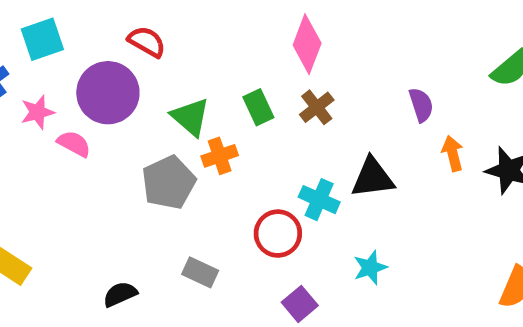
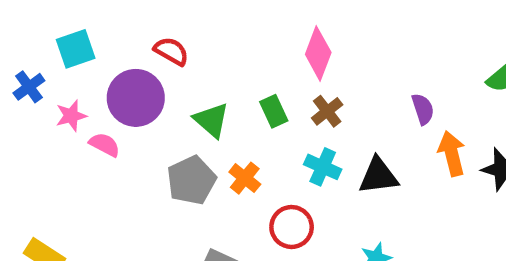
orange arrow: (453, 153) -> (452, 154), size x1.4
orange cross: (220, 156) -> (245, 178), moved, turned -32
cyan cross: (319, 200) -> (323, 167), moved

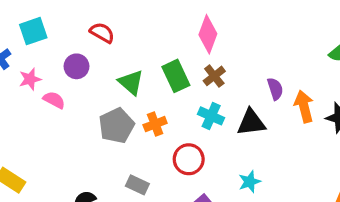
purple circle: (136, 98) -> (76, 66), size x0.6
purple semicircle: (423, 109) -> (275, 89), moved
green rectangle: (274, 111) -> (176, 76), size x1.4
orange cross: (245, 178) -> (155, 124), turned 30

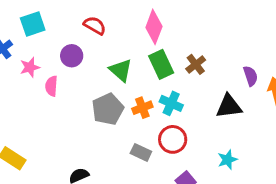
pink diamond: (208, 34) -> (154, 27), moved
pink semicircle: (54, 100) -> (51, 86), turned -114
cyan cross: (211, 116) -> (171, 103), moved
gray rectangle: (137, 185) -> (141, 152), moved

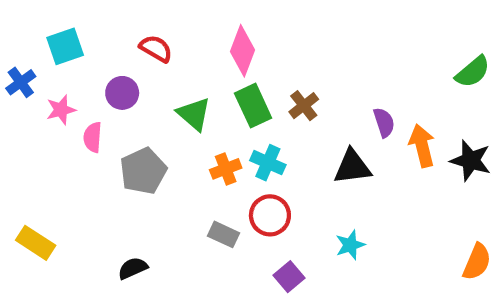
gray pentagon: (108, 109) -> (143, 171), moved

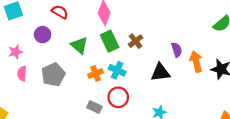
pink star: (61, 110) -> (15, 52), moved
pink semicircle: (93, 137) -> (22, 74), moved

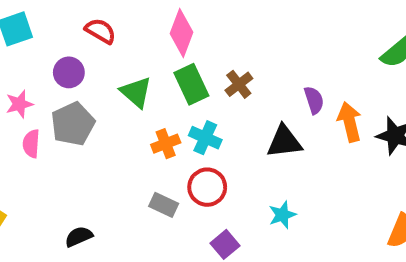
gray pentagon: (53, 75) -> (73, 124), moved

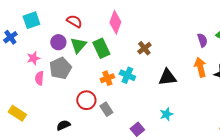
green rectangle: (191, 84) -> (101, 48), moved
green triangle: (136, 92) -> (78, 45), moved, turned 30
purple semicircle: (314, 100) -> (202, 40), moved
red circle: (207, 187) -> (86, 100), moved
gray rectangle: (164, 205) -> (106, 109), turned 32

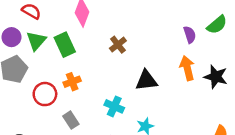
cyan cross: (127, 75) -> (114, 106), moved
red circle: (86, 100) -> (45, 94), moved

